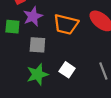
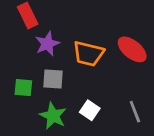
green square: (12, 27) -> (23, 88), moved
green star: (37, 74) -> (53, 116), turned -30

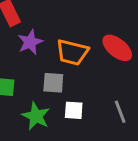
gray square: (53, 79) -> (53, 83), moved
white square: (90, 110) -> (74, 110), turned -30

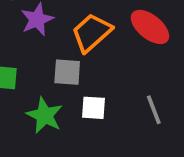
orange trapezoid: (72, 52) -> (92, 33), turned 124

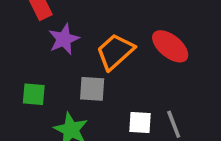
white square: (94, 108) -> (140, 123), moved

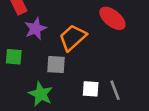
red ellipse: (170, 46) -> (112, 18), moved
green square: (34, 94) -> (14, 57), moved

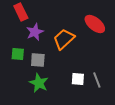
gray square: (56, 65) -> (38, 60), moved

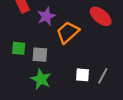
purple star: (35, 32) -> (46, 16), moved
gray line: (97, 80) -> (103, 76), turned 49

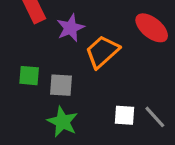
gray line: (103, 76) -> (155, 117), turned -70

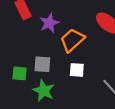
green square: (29, 76) -> (20, 73), moved
white square: (125, 115) -> (77, 70), moved

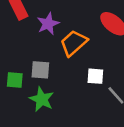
white square: (77, 70) -> (95, 76), moved

